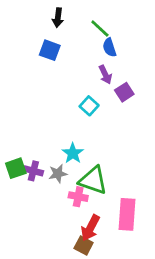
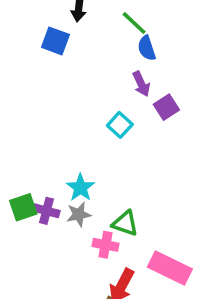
blue square: (50, 50) -> (55, 41), moved
cyan star: (73, 153) -> (80, 188), moved
green triangle: (93, 180) -> (125, 223), size x0.7
pink rectangle: (127, 214) -> (170, 268), turned -68

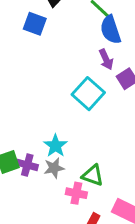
blue semicircle: (147, 48) -> (111, 30), size x1.4
cyan square: (120, 125) -> (88, 94), size x1.5

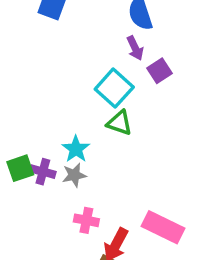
green triangle: (93, 175) -> (119, 123), moved
pink cross: (76, 193) -> (86, 220), moved

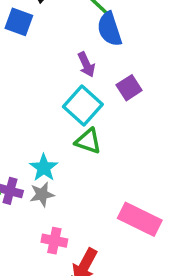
purple arrow: (135, 48) -> (86, 65), moved
pink rectangle: (163, 227) -> (140, 219), moved

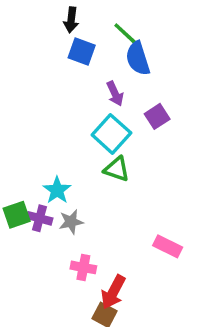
blue square: (19, 22) -> (82, 51), moved
cyan star: (44, 168) -> (57, 190), moved
pink rectangle: (140, 219) -> (168, 246), size x0.7

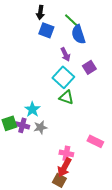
pink cross: (83, 267) -> (66, 153), moved

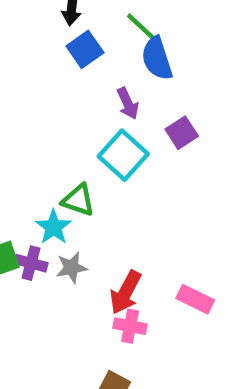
blue square: (46, 30) -> (85, 49), turned 35
green triangle: (66, 97) -> (78, 200), moved
red arrow: (64, 167) -> (125, 292), moved

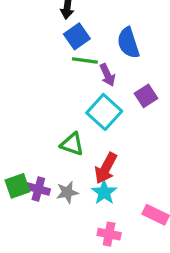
green line: (141, 27) -> (85, 61), moved, turned -35
cyan star: (53, 227) -> (104, 192), moved
red arrow: (125, 292) -> (106, 168), moved

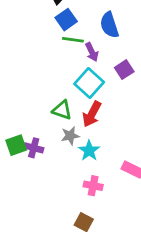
red arrow: (106, 168) -> (92, 114), moved
gray star: (67, 192) -> (70, 136), moved

